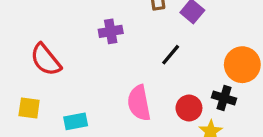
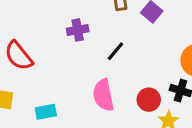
black line: (171, 55) -> (115, 51), moved

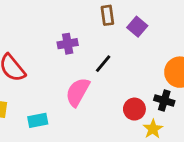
pink semicircle: (103, 95) -> (78, 92), moved, turned 40

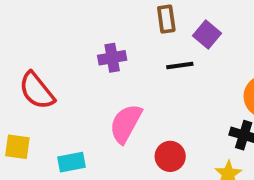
black line: (103, 64) -> (180, 65), moved, turned 42
red circle: (134, 109) -> (170, 156), moved

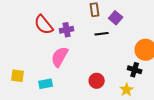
red semicircle: (37, 91) -> (44, 25), moved
pink semicircle: (126, 124) -> (60, 57), moved

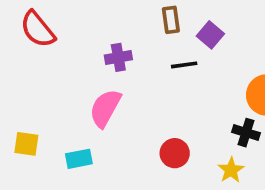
red semicircle: (44, 25) -> (38, 29), moved

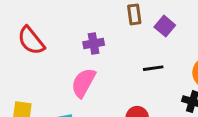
red semicircle: (38, 29) -> (31, 41), moved
black line: (184, 65) -> (153, 68), moved

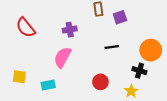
purple square: (165, 26) -> (120, 17), turned 32

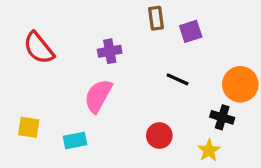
black line: (112, 47) -> (178, 79), turned 32

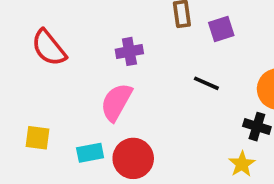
red circle: (159, 136) -> (133, 158), moved, size x1.4

